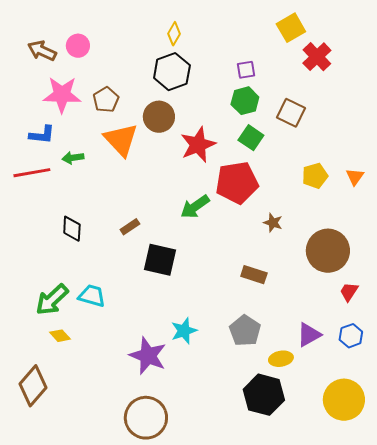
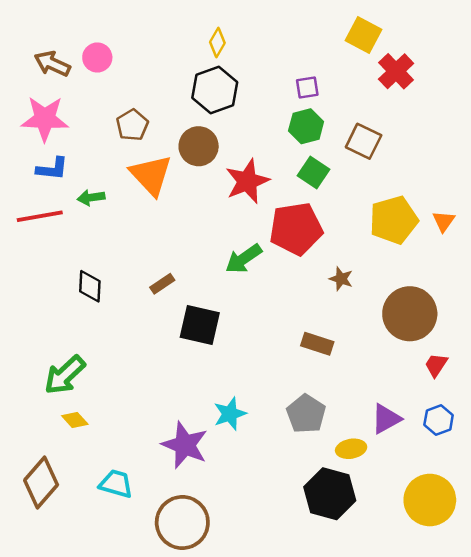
yellow square: (291, 28) -> (364, 35), turned -32
pink star: (62, 95) -> (45, 119), moved
yellow pentagon: (315, 176) -> (394, 220), size x1.5
cyan trapezoid: (92, 296) -> (116, 484), moved

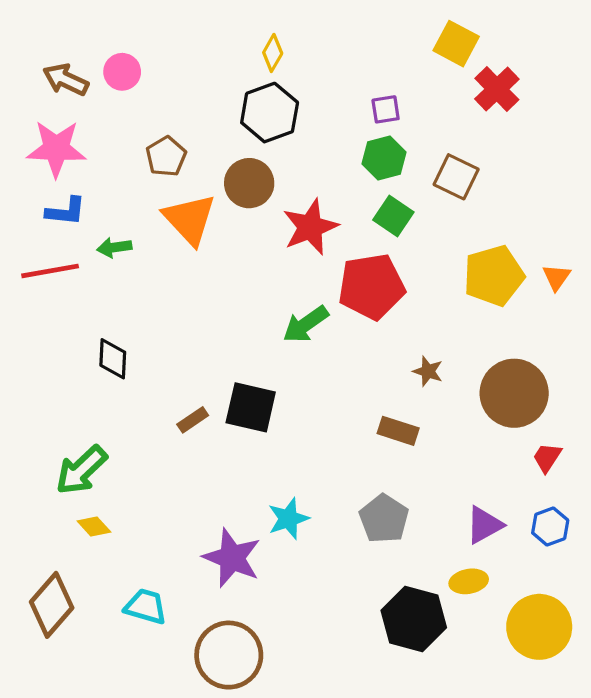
brown star: (341, 279) -> (428, 371), moved
brown rectangle: (162, 284) -> (193, 420), moved
yellow ellipse: (351, 449) -> (469, 581), moved

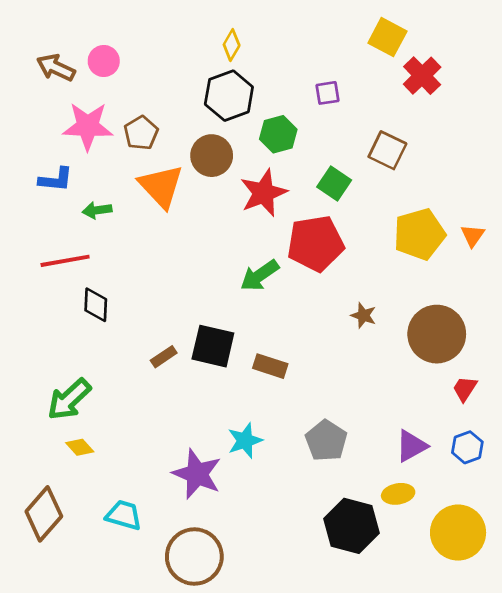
pink star: (56, 149) -> (88, 126), moved
green hexagon: (384, 158) -> (278, 134), moved
red line: (50, 271) -> (65, 261), moved
brown rectangle: (398, 431) -> (270, 366), moved

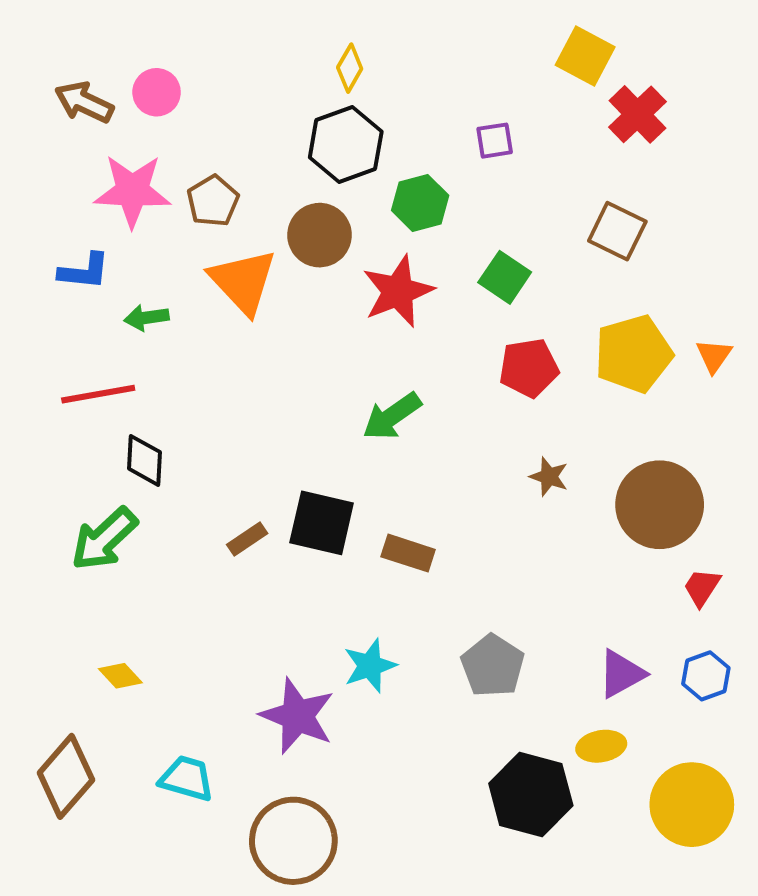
brown square: (387, 150) -> (617, 231), moved
red pentagon: (316, 243) -> (529, 368), moved, size x0.7
green arrow: (69, 399) -> (104, 539), moved

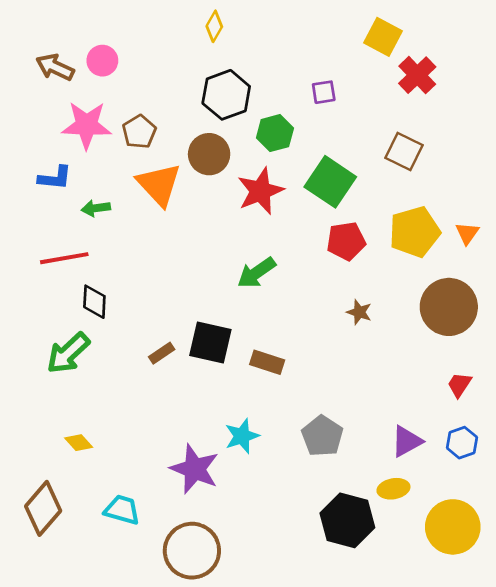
yellow diamond: (350, 68) -> (214, 26), moved
green square: (505, 277) -> (330, 182), size x1.5
brown circle: (660, 505) -> (449, 307), moved

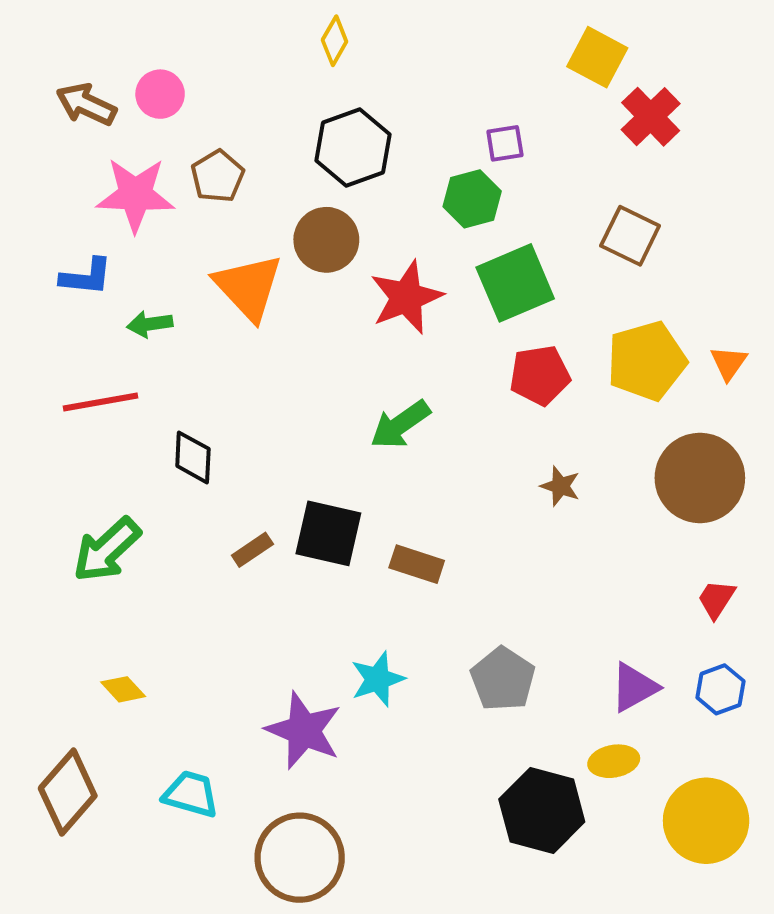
brown pentagon: (139, 132) -> (218, 176), moved
green hexagon: (275, 133) -> (472, 199), moved
green square: (330, 182) -> (515, 283), turned 33
black diamond: (94, 302) -> (193, 457), moved

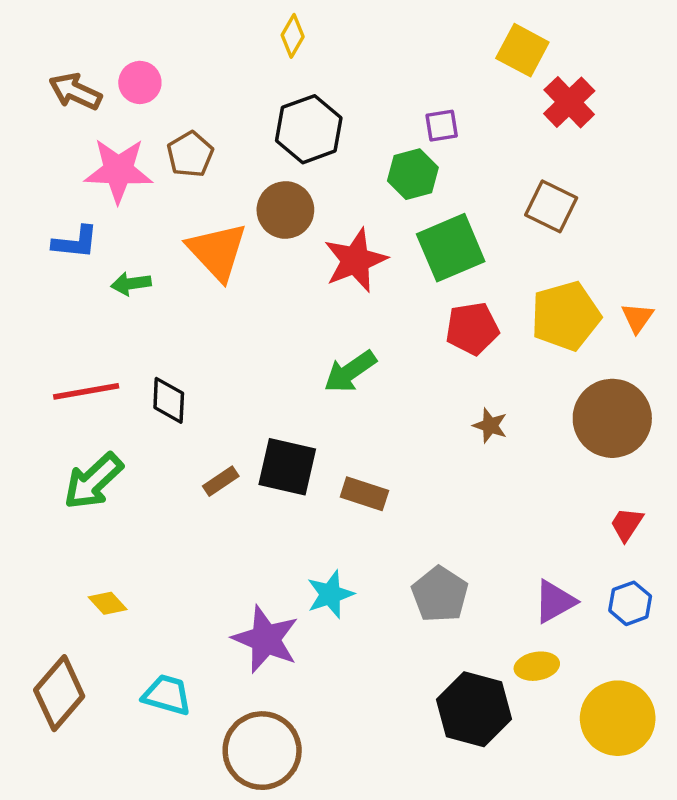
red line: (101, 402) -> (86, 391), moved

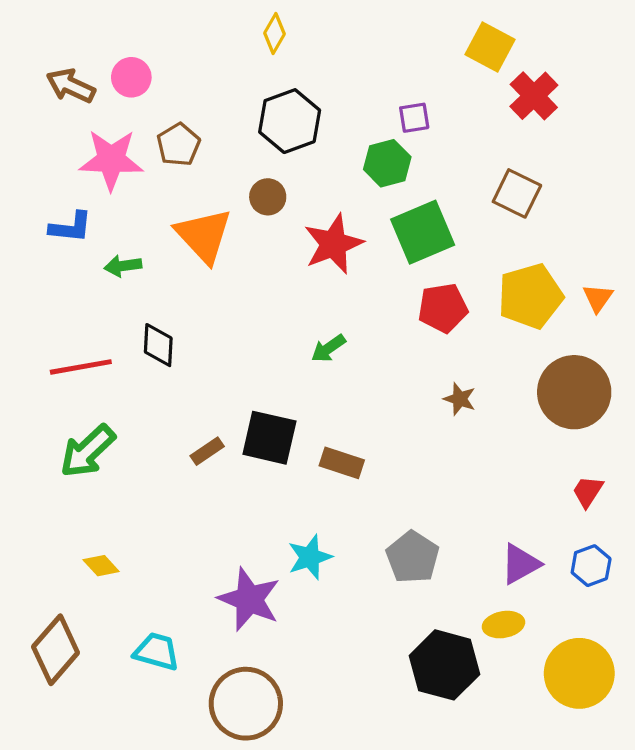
brown circle: (285, 210) -> (268, 197), size x0.7
green arrow: (350, 372) -> (328, 348), size x0.7
black diamond: (169, 400) -> (158, 345), moved

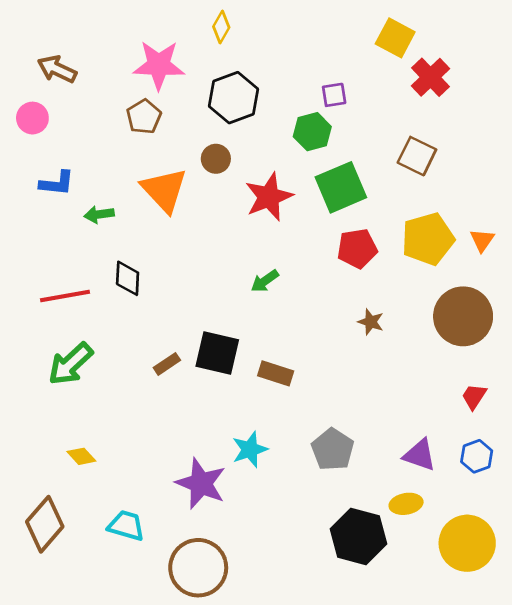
pink circle: (131, 77) -> (32, 118), moved
pink star: (111, 160) -> (159, 65), moved
purple triangle: (520, 564) -> (420, 455), turned 48

